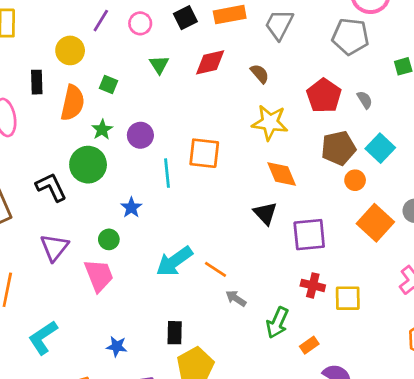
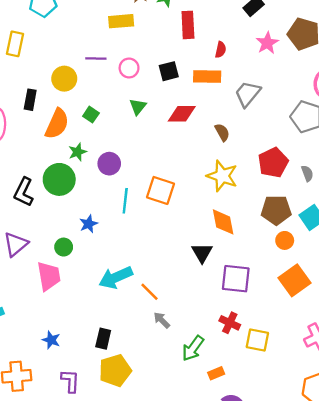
purple line: (101, 21) -> (96, 58), turned 48
black L-shape: (51, 187) -> (24, 192), turned -140

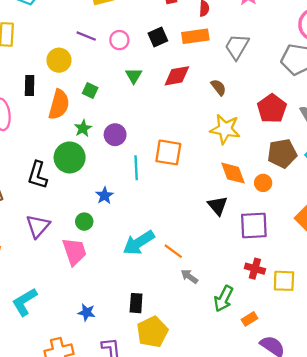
purple line: (96, 58) -> (86, 36), turned 30
orange circle: (285, 240) -> (263, 183), moved

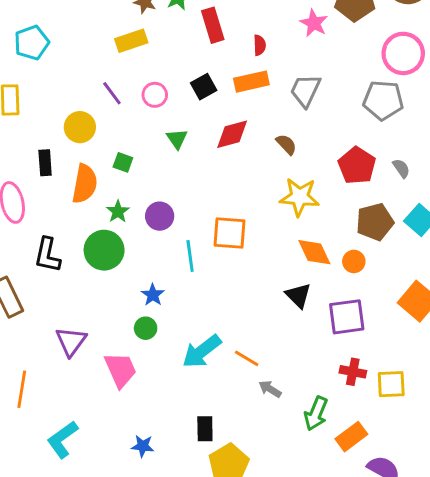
purple line: (86, 36) -> (112, 93), turned 36
black L-shape: (38, 175) -> (47, 255), moved
green circle: (84, 222) -> (146, 328), moved
orange rectangle: (250, 319) -> (351, 437), size x1.5

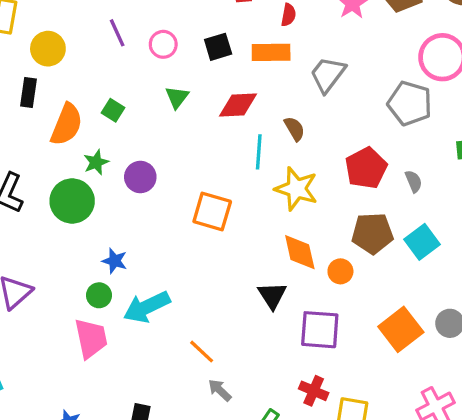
yellow circle: (80, 127) -> (48, 49), moved
cyan line: (190, 256) -> (259, 152), moved
blue star: (153, 295) -> (115, 261), turned -30
cyan arrow: (202, 351) -> (147, 307), moved
pink trapezoid: (120, 370) -> (91, 338), moved

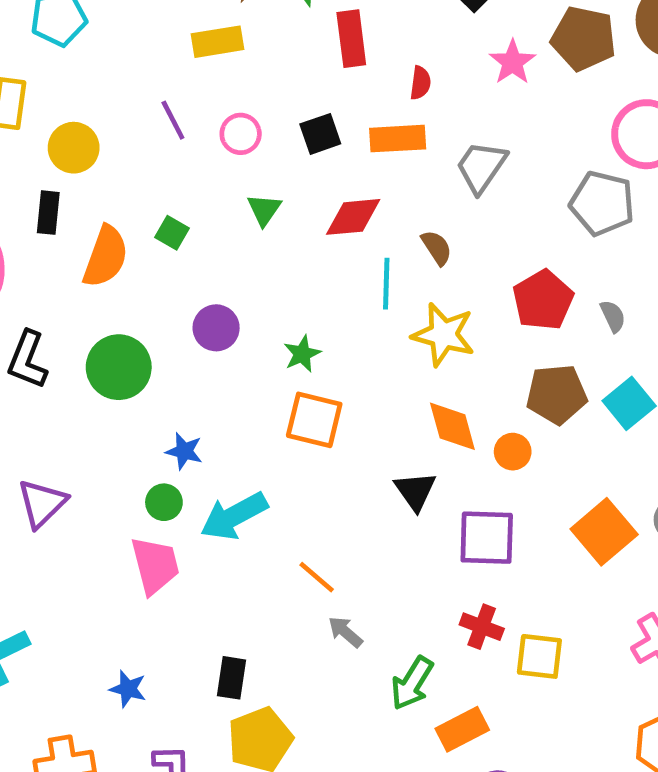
green star: (96, 162) -> (302, 354), moved
orange square: (212, 212) -> (314, 420), moved

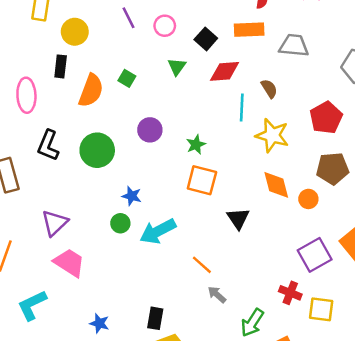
black square: (320, 134) -> (206, 39), moved, turned -30
gray trapezoid: (481, 167) -> (294, 45), turned 60
black triangle: (415, 491) -> (238, 218), moved
purple square: (487, 538) -> (315, 255), moved, turned -32
pink trapezoid: (155, 565) -> (69, 263), moved, turned -44

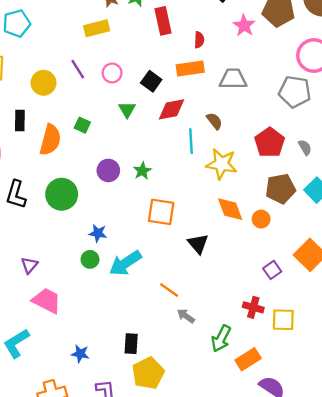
yellow circle: (75, 32) -> (44, 83), moved
green star: (196, 145) -> (142, 171), moved
purple triangle: (55, 223) -> (29, 265), size x0.7
purple square: (315, 255) -> (272, 270), size x0.6

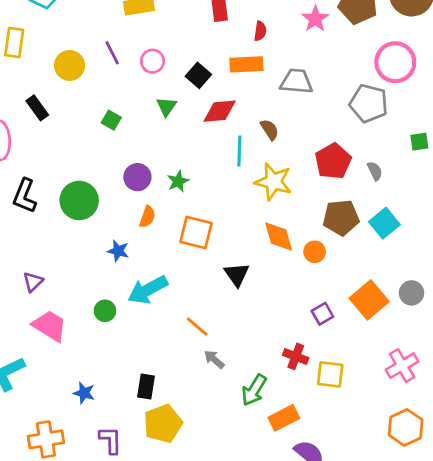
black rectangle: (20, 120) -> (37, 108), turned -42
orange semicircle: (50, 140) -> (147, 217), moved, size x0.6
green circle: (90, 259) -> (105, 311), moved

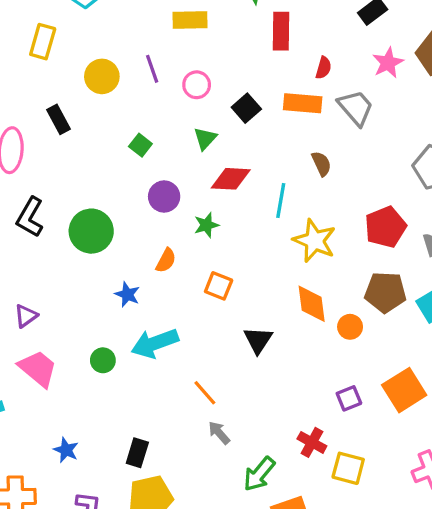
gray trapezoid: (296, 81) -> (356, 108), moved, turned 36
red diamond: (220, 111) -> (231, 179), moved
brown semicircle: (270, 130) -> (321, 164), moved
purple circle: (137, 177) -> (164, 197), moved
orange square: (196, 232) -> (219, 286), size x0.7

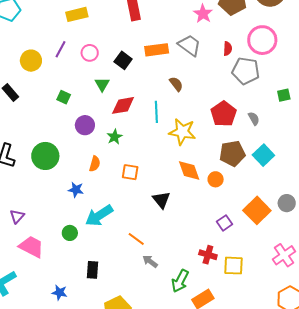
red semicircle: (323, 68) -> (228, 49), moved
purple line: (152, 69) -> (60, 49), turned 60
black rectangle: (137, 453) -> (93, 270), moved

